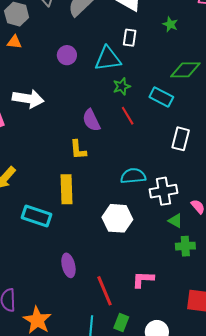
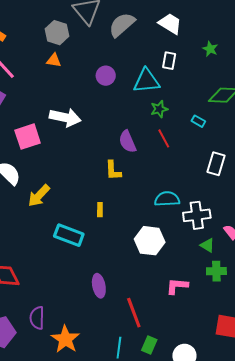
cyan rectangle: (161, 97) -> (198, 121), size x0.6
yellow rectangle: (67, 189) -> (100, 210), size x0.5
pink L-shape: (143, 279) -> (177, 286), moved

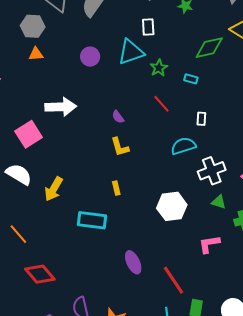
green star: (159, 109) -> (159, 68), moved
purple semicircle: (127, 142) -> (118, 117), moved, size x0.6
white rectangle: (216, 164) -> (201, 119), moved, size x0.6
cyan semicircle: (167, 199) -> (183, 146), moved
green triangle: (207, 245) -> (219, 202), moved

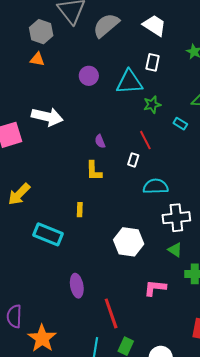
white rectangle: (201, 119) -> (133, 160), moved

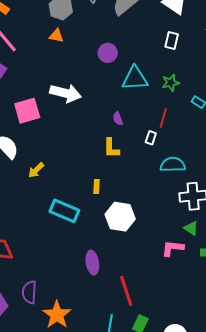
cyan triangle: (129, 82) -> (135, 78), moved
red line: (145, 140) -> (163, 118), turned 42
yellow arrow: (19, 194) -> (36, 170), size x0.7
white hexagon: (129, 242) -> (120, 217), moved
pink L-shape: (155, 288) -> (173, 248), moved

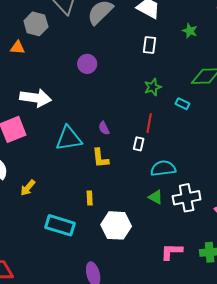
orange triangle: (56, 36) -> (17, 48), moved
cyan triangle: (135, 78) -> (69, 139), moved
white arrow: (66, 93) -> (36, 98), moved
green triangle: (191, 228) -> (156, 197), moved

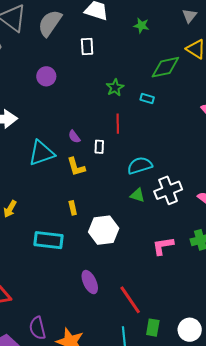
white rectangle: (150, 45) -> (87, 46), moved
white rectangle: (139, 144) -> (99, 147), moved

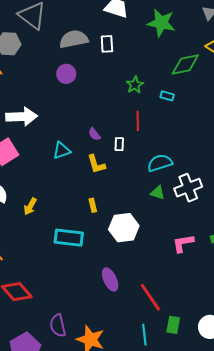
gray semicircle: (50, 23) -> (74, 39), moved, turned 44
green star: (141, 25) -> (161, 23), size x1.8
cyan triangle: (42, 153) -> (62, 151), size x0.7

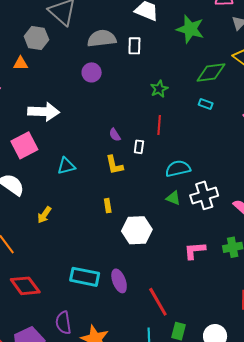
cyan rectangle: (167, 96) -> (206, 104), moved
cyan triangle: (62, 151) -> (66, 166), moved
yellow arrow: (30, 206) -> (44, 215), moved
cyan rectangle: (69, 238) -> (85, 277), moved

